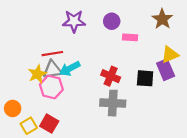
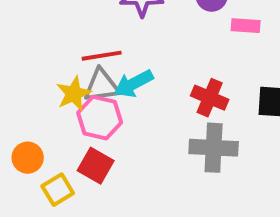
red square: (49, 124) -> (96, 166), moved

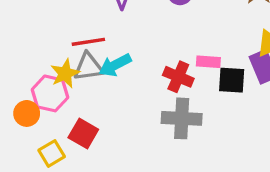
pink rectangle: (246, 26) -> (208, 62), moved
pink hexagon: (100, 118) -> (50, 93), moved
orange circle: (28, 158) -> (27, 113), moved

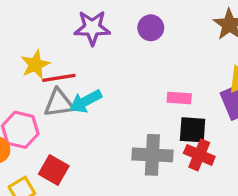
yellow star: (65, 73) -> (35, 65), moved
red cross: (178, 77) -> (199, 155), moved
black square: (232, 80) -> (193, 130), moved

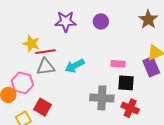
yellow star: (35, 65) -> (31, 44), turned -30
cyan arrow: (86, 101) -> (75, 66), moved
red cross: (199, 155) -> (130, 108), moved

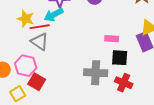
cyan arrow: (75, 66) -> (54, 15), moved
gray triangle: (46, 67) -> (40, 42), turned 42
pink hexagon: (22, 83) -> (26, 66), moved

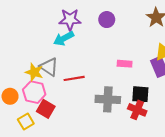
yellow star: (26, 19) -> (34, 72), moved
red line: (40, 27) -> (74, 78), moved
black square: (120, 58) -> (140, 94), moved

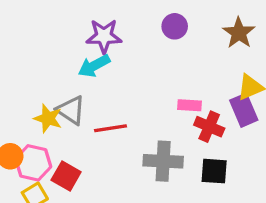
purple circle: (107, 20) -> (175, 26), moved
pink hexagon: (34, 92) -> (33, 163), moved
black square: (140, 94) -> (214, 171), moved
red cross: (137, 110) -> (209, 127), moved

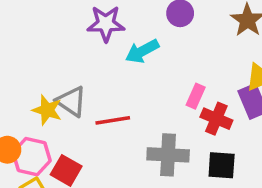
cyan arrow: (94, 66) -> (142, 51), moved
pink rectangle: (189, 105) -> (196, 96), turned -70

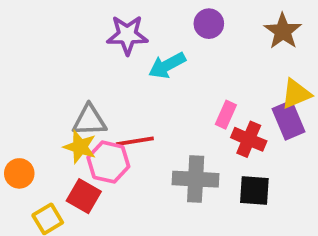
gray triangle: (71, 101) -> (89, 120), turned -36
yellow star: (47, 110) -> (80, 147), moved
pink hexagon: (32, 157) -> (108, 162), moved

